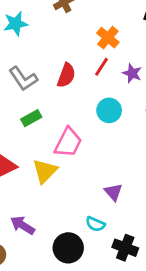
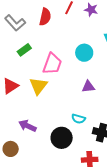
cyan circle: (109, 110) -> (84, 53), moved
purple triangle: (113, 192) -> (88, 87), moved, turned -48

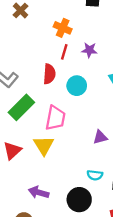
red semicircle: (45, 17) -> (49, 74), moved
green rectangle: (24, 50) -> (21, 107), size x1.6
cyan circle: (84, 53) -> (77, 86), moved

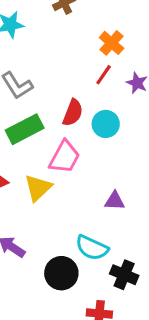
red semicircle: (49, 74) -> (73, 113), moved
cyan semicircle: (95, 175) -> (92, 248), size x1.5

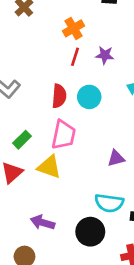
orange cross: (112, 43) -> (74, 28), turned 35
green rectangle: (25, 129) -> (22, 140), moved, size x0.6
yellow triangle: (38, 188) -> (49, 167), turned -40

